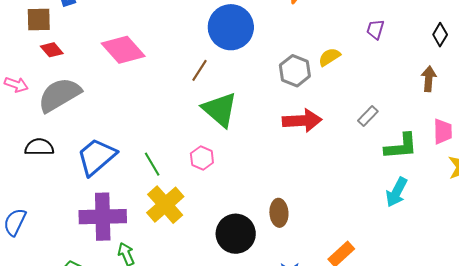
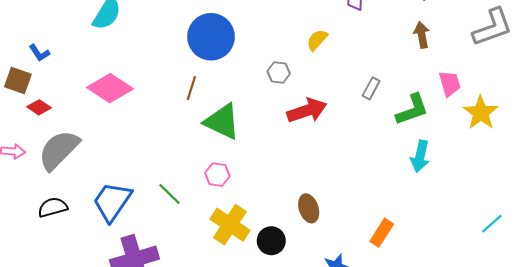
brown square: (39, 19) -> (18, 81), turned 36
gray hexagon: (295, 71) -> (279, 72), moved, size x0.7
yellow cross: (165, 205) -> (230, 225), moved
black circle: (236, 234) -> (271, 241), size x0.7

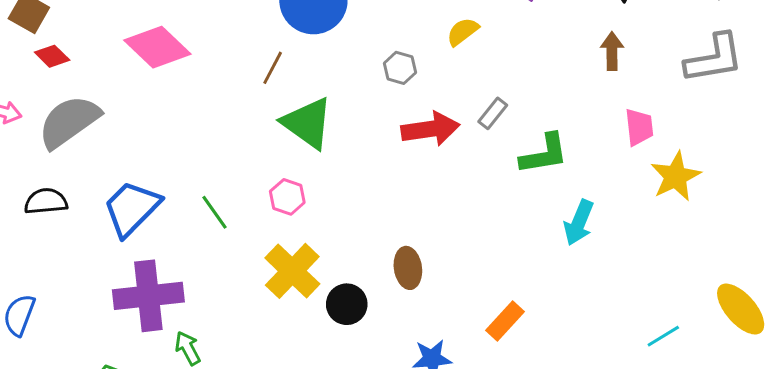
gray rectangle: (371, 88) -> (493, 113), moved
green L-shape: (412, 110) -> (544, 154), moved

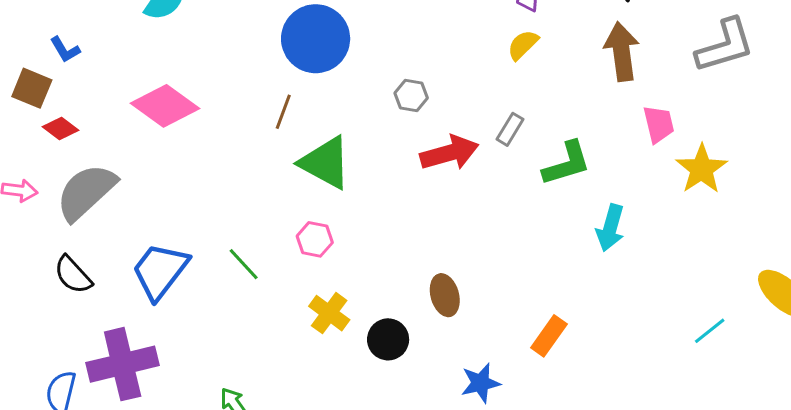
yellow semicircle: (463, 32) -> (523, 45), moved
brown arrow: (612, 51) -> (622, 52), size x1.5
black semicircle: (46, 201) -> (73, 275), turned -120
yellow cross: (292, 271) -> (329, 313), size x0.7
purple cross: (148, 296) -> (123, 364), moved

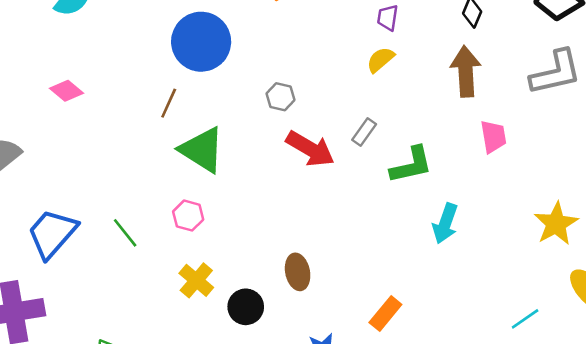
pink diamond: (165, 106) -> (67, 91), size x0.6
red arrow: (449, 153) -> (310, 149), turned 42
yellow star: (702, 169) -> (556, 224), moved

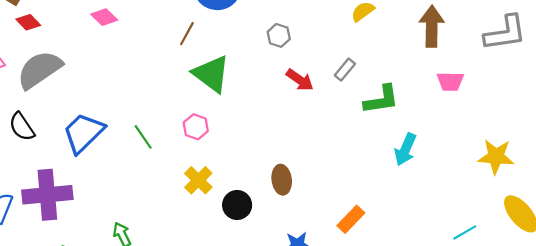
pink trapezoid: (493, 137) -> (450, 81), turned 96
red arrow: (310, 149) -> (300, 80), size x0.7
yellow star: (556, 224) -> (496, 157), turned 30

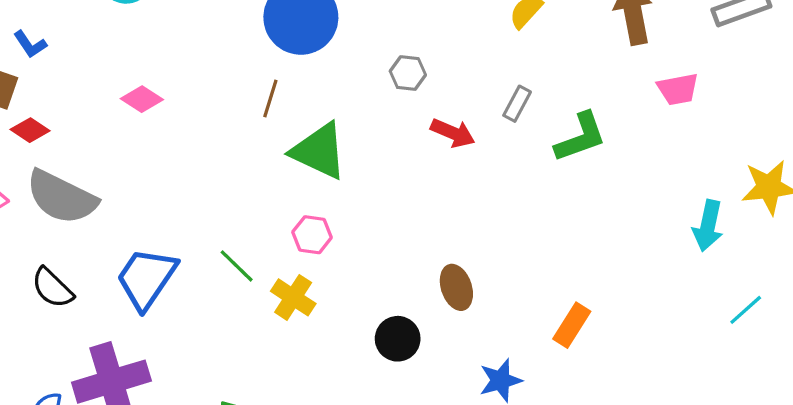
gray semicircle: (40, 70) -> (61, 197), turned -108
cyan arrow: (405, 149) -> (708, 226), moved
yellow cross: (198, 180) -> (293, 297), moved

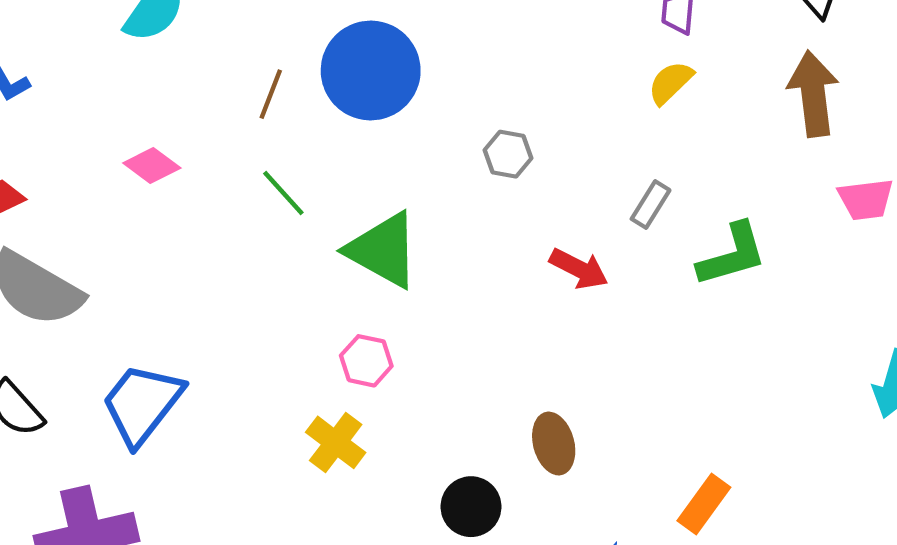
brown line: (270, 98) -> (271, 94), moved
red arrow: (453, 133) -> (579, 269), moved
green line: (237, 266) -> (283, 193), moved

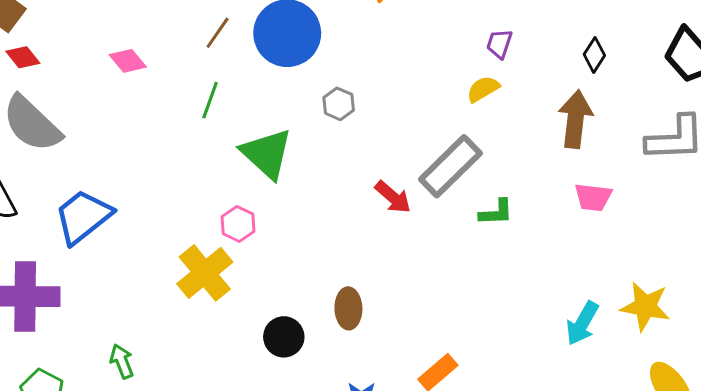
gray hexagon: (508, 154) -> (339, 104), moved
green line: (283, 193) -> (210, 100), turned 48
gray rectangle: (651, 205) -> (450, 166), size x2.0
green L-shape: (732, 255) -> (496, 212), size x0.7
yellow cross: (336, 442) -> (205, 273), size x1.4

